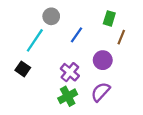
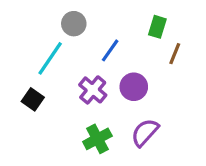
purple circle: (103, 60) -> (134, 87), moved
purple cross: (70, 72) -> (93, 90), moved

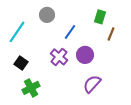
cyan line: (50, 58) -> (17, 32), moved
green cross: (97, 139) -> (31, 88), moved

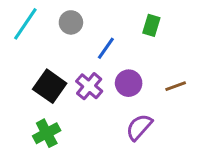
cyan line: (17, 32) -> (25, 24), moved
brown line: (111, 34) -> (176, 86), moved, turned 48
black square: (21, 63) -> (50, 86), moved, size x1.5

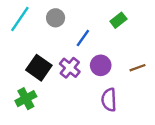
green rectangle: (151, 25) -> (118, 20), turned 35
purple semicircle: (139, 127) -> (109, 100), turned -45
green cross: (47, 133) -> (26, 99), moved

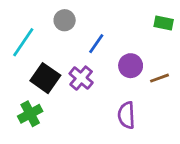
cyan line: (20, 19) -> (23, 42), moved
green rectangle: (118, 20) -> (164, 23), moved, turned 49
purple circle: (101, 65) -> (131, 66), moved

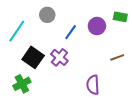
purple circle: (131, 66) -> (97, 26), moved

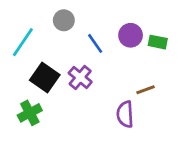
green rectangle: (120, 17) -> (158, 42), moved
blue line: (71, 32) -> (95, 43), turned -70
brown line: (117, 57) -> (146, 90), moved

